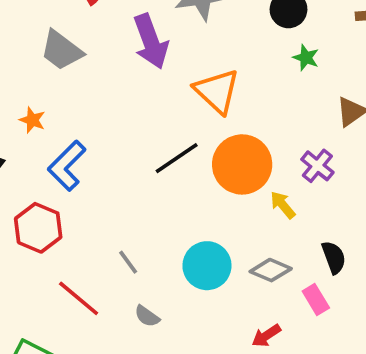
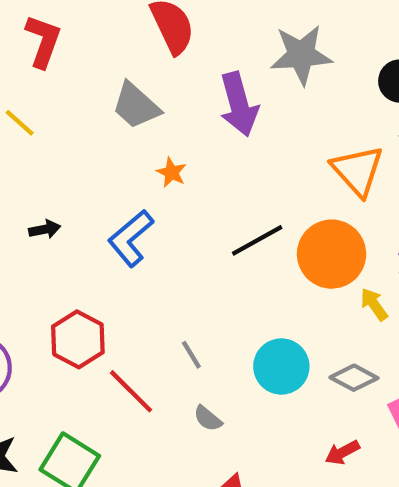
orange triangle: (217, 91) -> (358, 171), moved
orange star: (32, 120) -> (171, 172), moved
red hexagon: (38, 228) -> (78, 339), moved

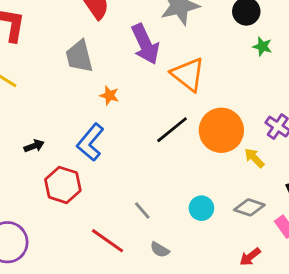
gray trapezoid: (136, 106) -> (79, 56), turned 44
orange triangle: (358, 171) -> (188, 74), moved
red hexagon: (78, 339) -> (63, 185), moved
cyan circle: (281, 366) -> (201, 208), size x0.7

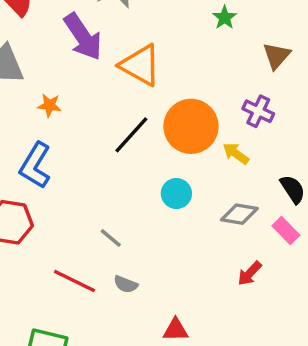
green star: (262, 46) -> (225, 18), turned 30
cyan circle: (201, 208) -> (176, 193), moved
gray semicircle: (160, 250) -> (126, 284), moved

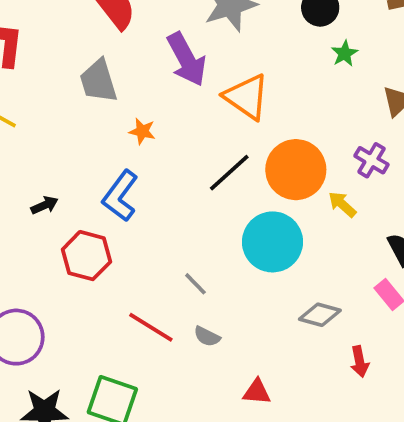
cyan circle: (176, 193) -> (273, 242), size x1.8
gray diamond: (239, 214) -> (320, 315), moved
red arrow: (250, 273) -> (360, 362), moved, turned -60

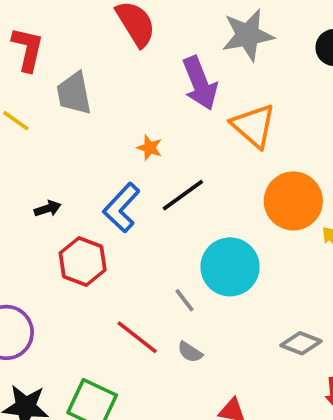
gray trapezoid: (98, 81) -> (74, 93), moved
black line: (229, 173) -> (183, 195), moved
cyan circle: (273, 242) -> (230, 267), moved

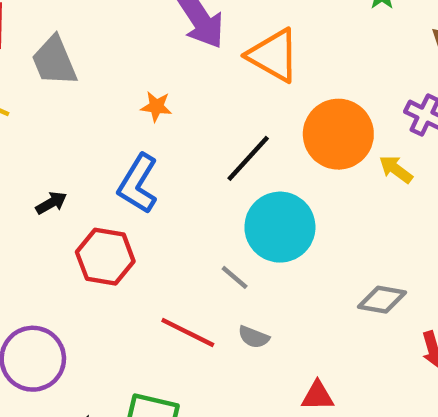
black line: (183, 195) -> (248, 158), moved

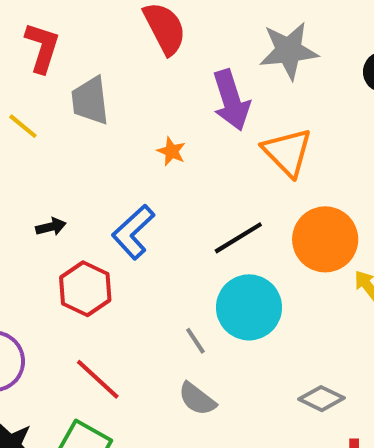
orange star: (156, 107) -> (171, 151), moved
red line: (188, 332) -> (98, 379), moved
gray semicircle: (254, 337) -> (197, 399), size x1.4

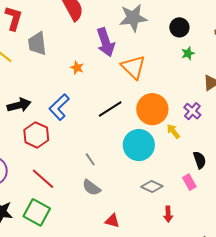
black arrow: (51, 227) -> (19, 105), size x1.6
cyan circle: (249, 307) -> (139, 145), moved

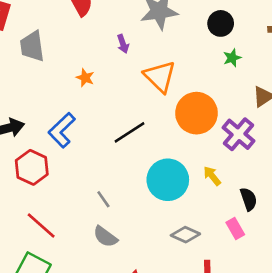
purple arrow: (106, 42) -> (123, 44), size x0.5
orange circle: (152, 109) -> (196, 113), moved
purple cross: (192, 111) -> (239, 134), size x1.4
yellow arrow: (173, 131) -> (212, 176), moved

